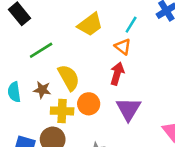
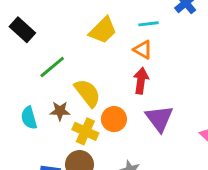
cyan line: (131, 25) -> (149, 24), turned 60
yellow cross: (62, 111) -> (85, 131), turned 30

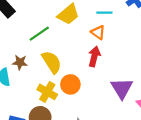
green line: (52, 67) -> (39, 34), moved
brown star: (60, 111) -> (20, 62), moved
purple triangle: (159, 118) -> (122, 88), moved

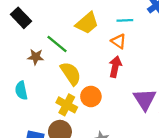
green line: (39, 34) -> (57, 44), turned 75
brown star: (20, 62) -> (36, 57), moved

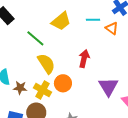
orange triangle: (119, 41) -> (112, 28), moved
brown star: (36, 57) -> (20, 88), moved

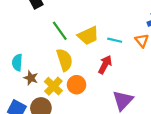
cyan line: (93, 20) -> (115, 40), moved
yellow trapezoid: (61, 21) -> (88, 36), moved

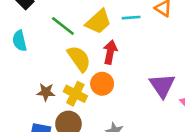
cyan semicircle: (17, 62) -> (19, 41), moved
red arrow: (105, 65) -> (110, 52), moved

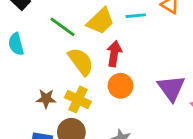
orange circle: (102, 84) -> (121, 86), moved

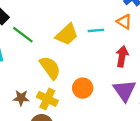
green line: (62, 27) -> (23, 35), moved
red arrow: (114, 54) -> (122, 56), moved

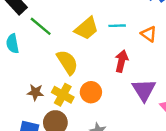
orange triangle: (124, 22) -> (149, 34), moved
red arrow: (122, 56) -> (122, 61), moved
orange circle: (83, 88) -> (91, 92), moved

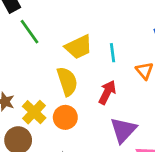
cyan line: (117, 26) -> (113, 53), turned 70
yellow semicircle: (67, 62) -> (67, 81), moved

